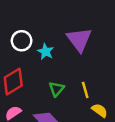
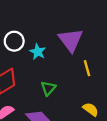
yellow line: (85, 90) -> (87, 68), moved

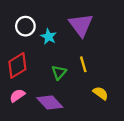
yellow line: (87, 68) -> (83, 64), moved

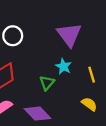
cyan star: (49, 37) -> (63, 66), moved
yellow line: (83, 64) -> (92, 75), moved

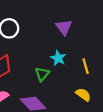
purple triangle: (69, 35) -> (64, 27), size x0.7

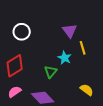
yellow line: (86, 66) -> (83, 48), moved

